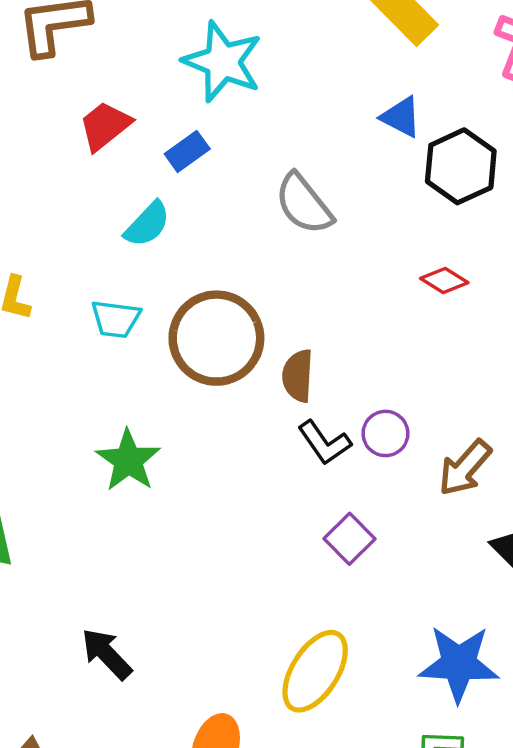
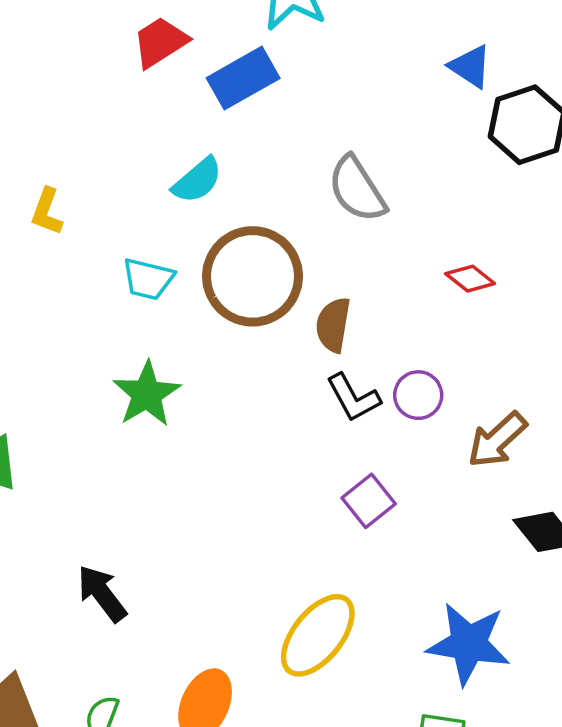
blue rectangle: (187, 151) -> (243, 78), size x1.5
gray semicircle: (304, 204) -> (357, 189), moved
cyan semicircle: (147, 224) -> (197, 180), moved
red diamond: (444, 281) -> (470, 279), moved
cyan trapezoid: (116, 319) -> (148, 279), moved

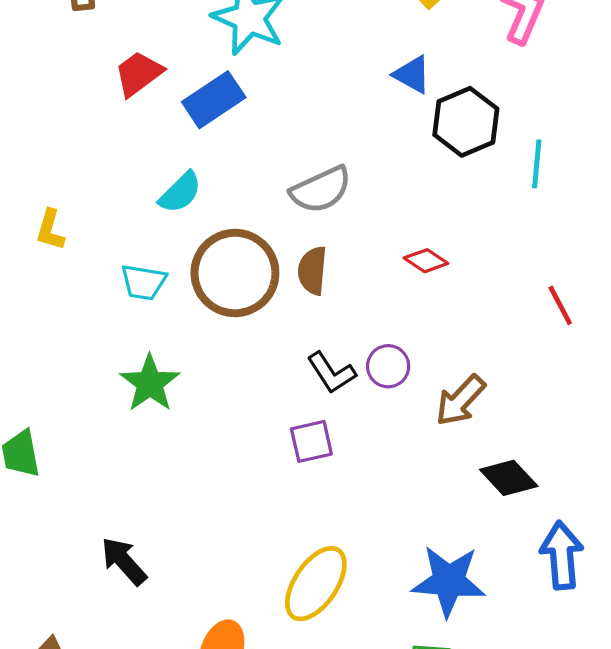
gray semicircle: (357, 189) -> (321, 190), turned -78
brown semicircle: (333, 325) -> (312, 271), moved
purple square: (369, 501) -> (311, 441), moved, turned 30

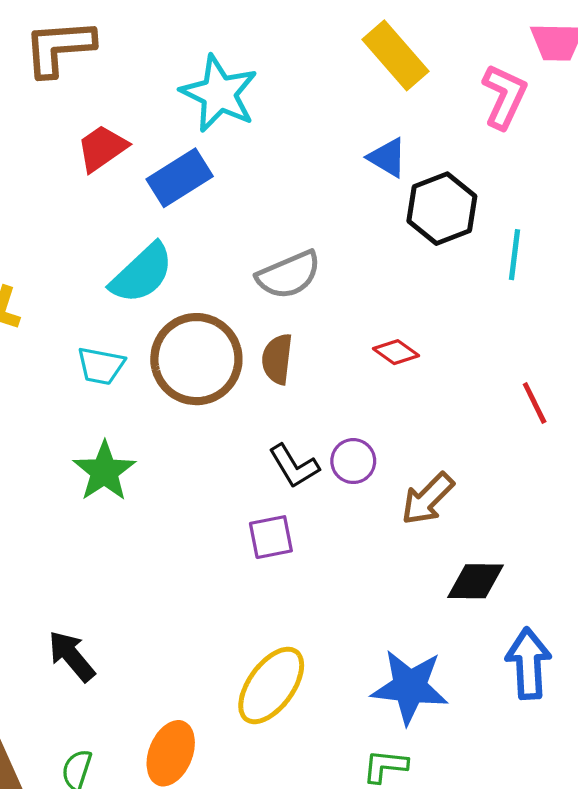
cyan semicircle: (180, 192) -> (142, 273), size x1.4
black diamond: (509, 478) -> (476, 581), turned -48

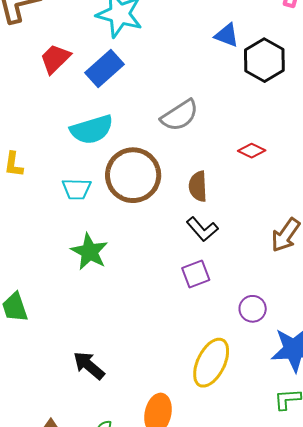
cyan semicircle: (142, 273) -> (92, 130), turned 36
brown semicircle: (277, 359) -> (198, 186), moved
purple circle: (353, 461) -> (253, 309), moved

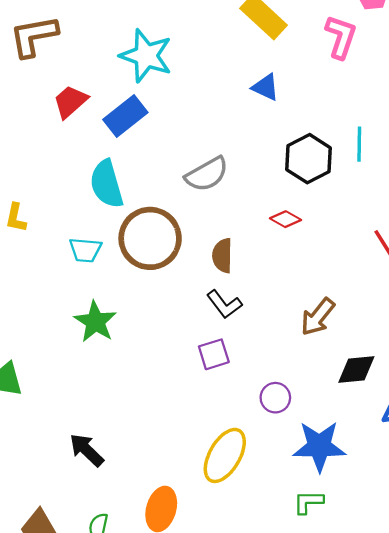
black hexagon: (264, 60) -> (309, 159), moved
cyan semicircle: (92, 130) -> (107, 184), turned 87

